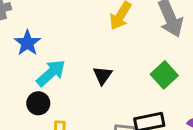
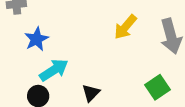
black triangle: (102, 75) -> (91, 93), moved

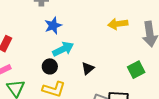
yellow arrow: (125, 27) -> (118, 24), turned 36

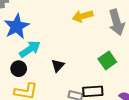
blue star: (53, 26) -> (17, 26), size x1.4

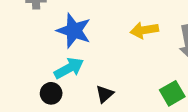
blue star: (17, 26) -> (74, 31), moved, turned -30

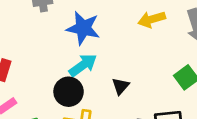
black circle: (51, 93) -> (69, 92), size x1.4

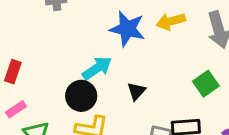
blue star: (83, 28) -> (127, 29), moved

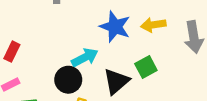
green square: (206, 84) -> (146, 67), moved
black triangle: (136, 91) -> (116, 81), size x1.6

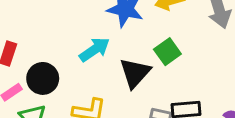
black circle: (68, 80) -> (43, 78), moved

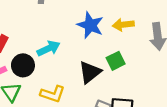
cyan arrow: (94, 50) -> (49, 48), moved

